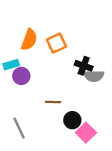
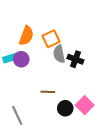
purple circle: (21, 76) -> (21, 59), moved
gray semicircle: (94, 76) -> (59, 54), moved, turned 78
pink square: (86, 133) -> (85, 105), moved

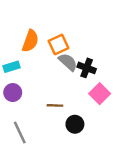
gray semicircle: (59, 54) -> (68, 62), turned 144
purple circle: (21, 59) -> (13, 93), moved
pink square: (85, 105) -> (100, 94), moved

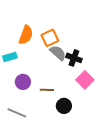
purple circle: (13, 93) -> (23, 82), moved
gray line: (20, 132) -> (17, 113), turned -42

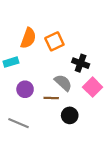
gray semicircle: (58, 53) -> (63, 83), moved

